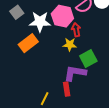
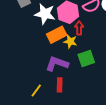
orange rectangle: (28, 43) -> (57, 35), moved
purple L-shape: (75, 73) -> (57, 64), moved

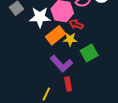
red arrow: (79, 28) -> (76, 24), turned -56
purple L-shape: (57, 64) -> (61, 64), turned -140

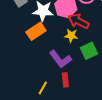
red arrow: (76, 24) -> (79, 21), size x1.5
orange rectangle: (55, 35) -> (36, 31), moved

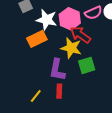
yellow star: (71, 36) -> (71, 48), size x1.5
purple L-shape: (60, 59) -> (57, 70), turned 40

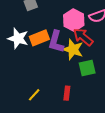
white star: (47, 20) -> (18, 38), moved
purple L-shape: (57, 70) -> (56, 42), moved
red rectangle: (59, 91) -> (67, 93), moved

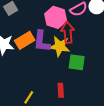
red arrow: (83, 37) -> (68, 32), turned 55
green square: (87, 68) -> (77, 62), turned 30

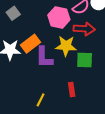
red arrow: (68, 32) -> (84, 29), moved, turned 105
purple L-shape: (42, 41) -> (44, 57), moved

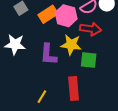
orange rectangle: (31, 44) -> (48, 14), moved
red rectangle: (72, 90) -> (74, 89), size x1.6

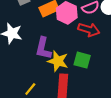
yellow star: (71, 45) -> (58, 61), moved

